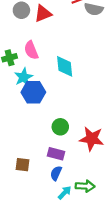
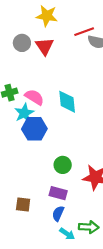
red triangle: (43, 13) -> (45, 46), turned -42
pink semicircle: (31, 50) -> (34, 97), moved, turned 144
cyan arrow: (65, 193) -> (67, 234), turned 80

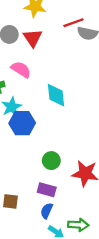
pink semicircle: (34, 97) -> (21, 69), moved

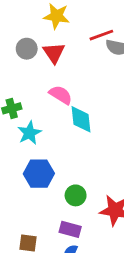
pink semicircle: (21, 69) -> (61, 95), moved
blue hexagon: (22, 123) -> (39, 174), moved

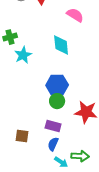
pink semicircle: (61, 95) -> (75, 15), moved
blue hexagon: (39, 174) -> (57, 85), moved

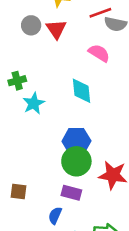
green circle: (57, 101) -> (76, 161), size x1.5
brown square: (22, 136) -> (18, 192), moved
blue semicircle: (53, 144) -> (55, 215), moved

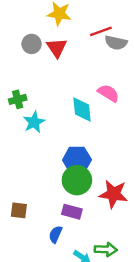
pink semicircle: (99, 53) -> (108, 93), moved

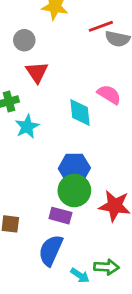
red triangle: (57, 48) -> (37, 72), moved
purple rectangle: (72, 212) -> (60, 216), moved
blue semicircle: (55, 234) -> (51, 250), size x1.6

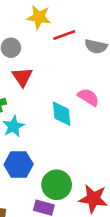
red line: (101, 26) -> (64, 35), moved
blue hexagon: (74, 168) -> (19, 164), moved

